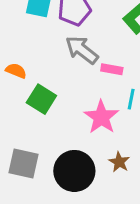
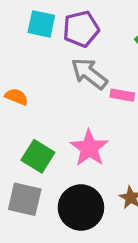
green square: (41, 99) -> (38, 156), moved
pink star: (101, 117) -> (89, 148), moved

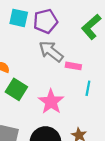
green square: (38, 156) -> (16, 89), moved

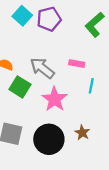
cyan square: (19, 18) -> (22, 16), turned 30
gray arrow: (51, 51) -> (42, 68), moved

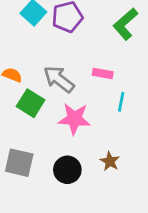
pink star: (54, 99) -> (74, 119), turned -30
black circle: (49, 139) -> (67, 170), size x0.7

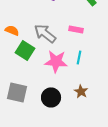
cyan line: (121, 102) -> (79, 57), moved

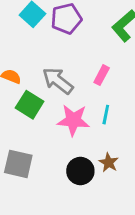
pink rectangle: (76, 29) -> (102, 75), turned -72
black circle: (51, 97) -> (80, 171), moved

